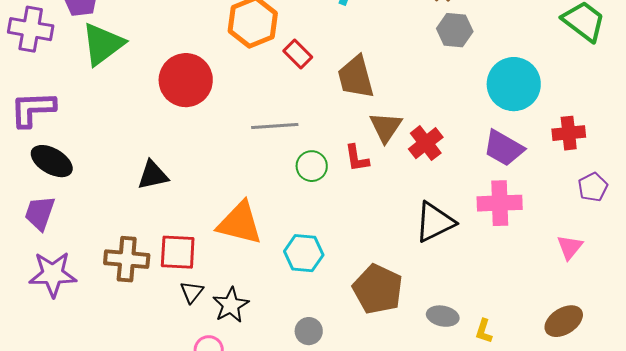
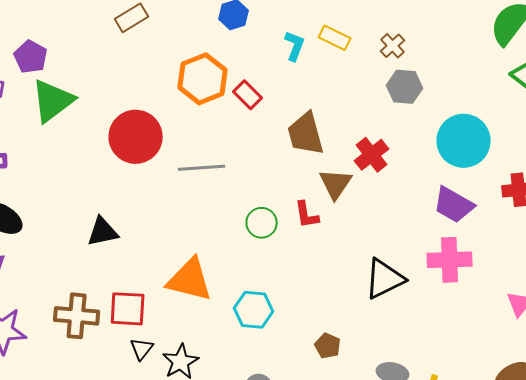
red rectangle: (298, 54) -> (248, 95), moved
gray line: (275, 126) -> (202, 168), moved
red cross: (426, 143) -> (372, 155), moved
brown pentagon: (378, 289) -> (328, 346), size x0.5

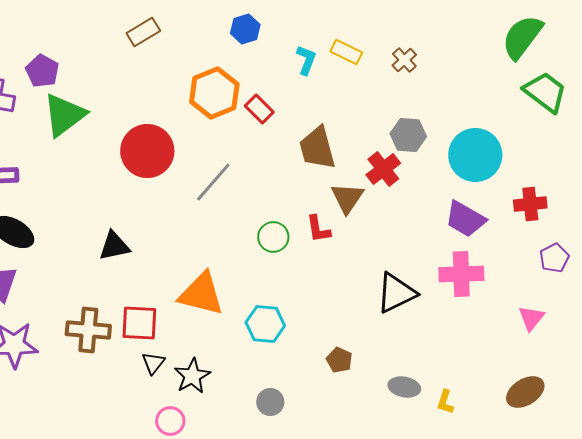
gray hexagon: (405, 87) -> (408, 135), moved
gray line: (202, 168) -> (213, 182), turned -45

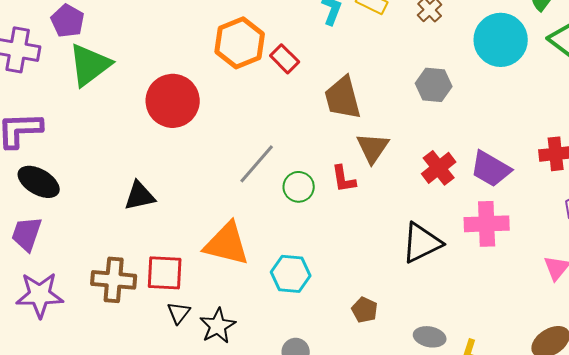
cyan circle: (475, 155) -> (501, 40), moved
red cross: (383, 169) -> (439, 168), moved
gray line: (213, 182) -> (257, 164), moved

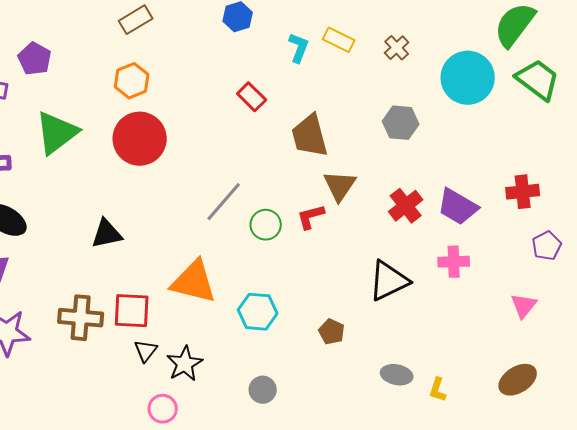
orange hexagon: (240, 43) -> (132, 81), moved, size x0.7
green triangle: (90, 65) -> (57, 133), moved
red L-shape: (344, 179) -> (311, 217), turned 84
pink cross: (487, 224) -> (454, 262), size x0.7
brown pentagon: (365, 310) -> (332, 332), moved

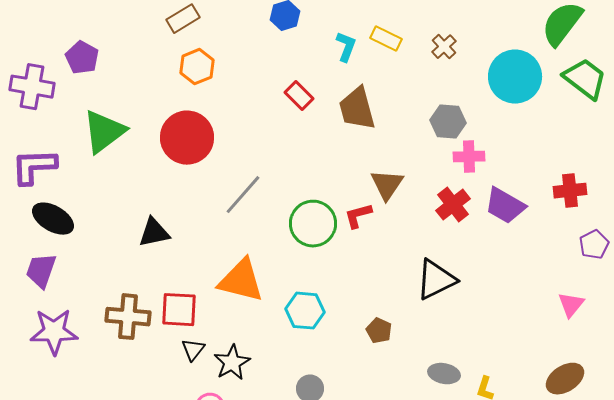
orange hexagon: (132, 81) -> (197, 67), moved
brown trapezoid: (310, 136) -> (357, 109), moved
gray line: (224, 202) -> (243, 195), moved
green circle: (266, 225) -> (313, 224), size x1.5
pink cross: (454, 262) -> (469, 157), moved

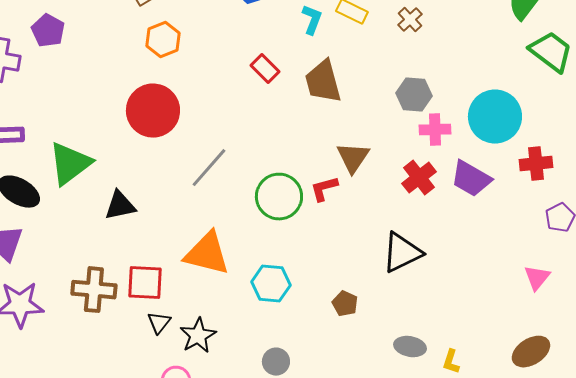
cyan circle: (515, 77) -> (495, 117), moved
green triangle: (104, 132) -> (70, 164), moved

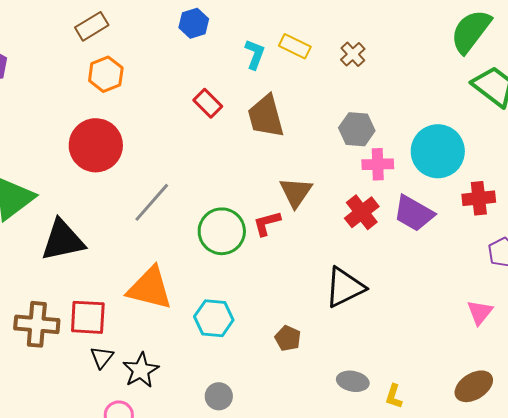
black triangle: (120, 206) -> (63, 240), size x1.4

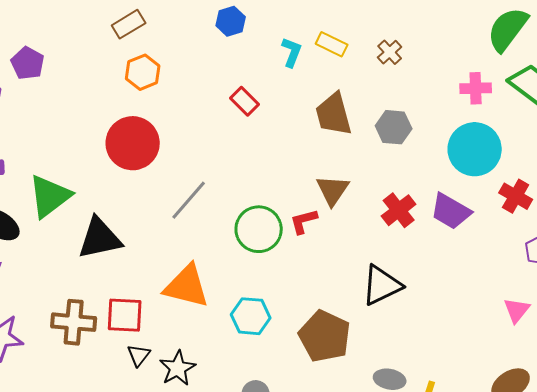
brown trapezoid: (266, 116) -> (334, 114), moved
pink cross: (378, 164) -> (476, 88), moved
red cross: (479, 198) -> (516, 196), turned 36
brown pentagon: (288, 338) -> (325, 336), size x2.0

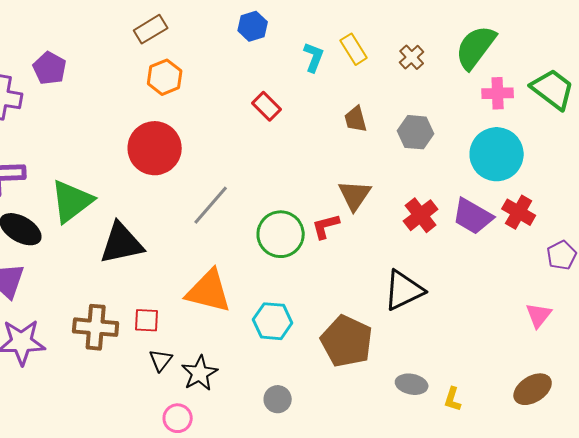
green semicircle: (508, 29) -> (476, 47), moved
yellow rectangle: (332, 44) -> (354, 49), turned 32
brown trapezoid: (334, 114) -> (356, 119), size x0.6
red cross: (516, 196) -> (519, 212), moved
red square: (125, 315) -> (147, 320), size x0.7

